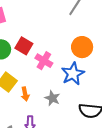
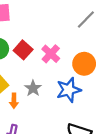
pink cross: (44, 61) -> (51, 54), moved
gray star: (52, 98) -> (33, 88), moved

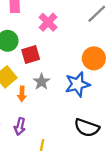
red square: (23, 50) -> (31, 55), moved, turned 30
pink cross: (51, 54) -> (48, 22), moved

